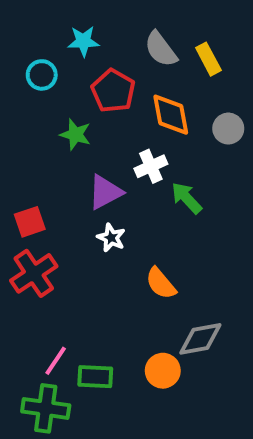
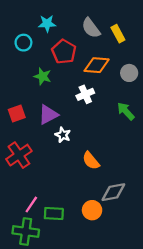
orange diamond: (171, 115) -> (97, 65), turned -75
purple triangle: (105, 192) -> (48, 115), moved
green arrow: (187, 198) -> (126, 111), moved
red square: (30, 222) -> (17, 113), moved

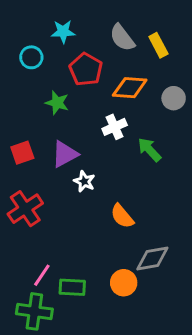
green arrow: (126, 111) -> (149, 150), moved

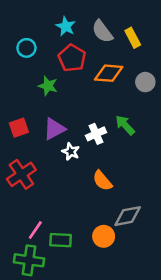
cyan star: (63, 32) -> (66, 26), moved, turned 30
white cross: (115, 127) -> (96, 134), moved

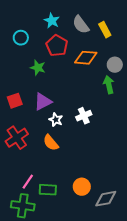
green arrow: (125, 125) -> (109, 85), moved, turned 30
white cross: (96, 134) -> (84, 116), moved
orange semicircle: (102, 181) -> (51, 143), moved
gray diamond: (128, 216) -> (106, 199), moved

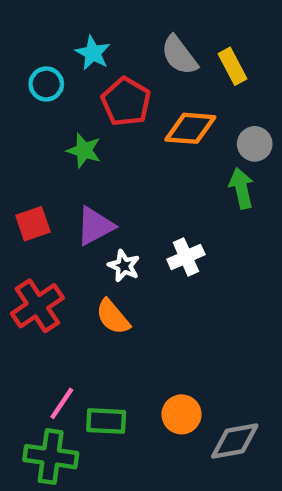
cyan star: (52, 21) -> (93, 53), moved

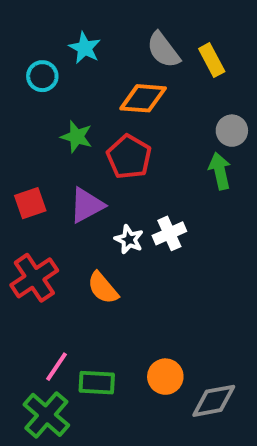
red pentagon: (126, 102) -> (129, 157), moved
orange diamond: (190, 128) -> (143, 98), moved
white star: (124, 266) -> (129, 239), moved
green cross: (51, 457) -> (46, 415), turned 33

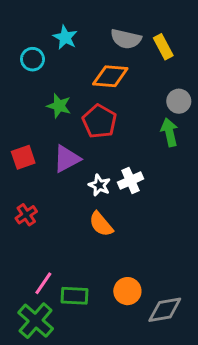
gray semicircle: (163, 50) -> (126, 39), turned -40
red cross: (34, 278) -> (26, 215), size x0.6
orange semicircle: (103, 288) -> (101, 224), moved

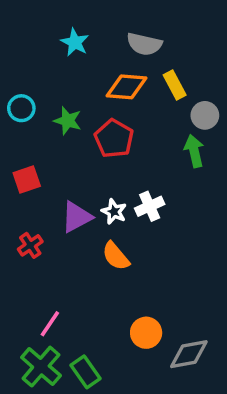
yellow rectangle: (163, 47) -> (175, 85), moved
cyan circle: (32, 59) -> (21, 108), moved
purple triangle: (67, 159) -> (77, 217), moved
green rectangle: (75, 296) -> (85, 372), moved, turned 52

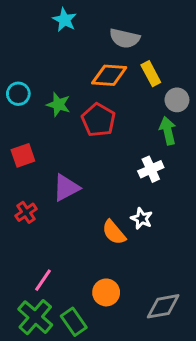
cyan star: (75, 42) -> (65, 20), moved
white cross: (150, 206) -> (151, 169), moved
white star: (114, 212) -> (142, 219), moved
orange semicircle: (116, 256) -> (114, 232), moved
orange circle: (146, 333) -> (106, 292), moved

